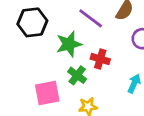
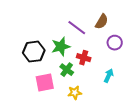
black hexagon: (32, 22) -> (34, 52), moved

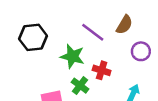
green star: (61, 47) -> (72, 56), turned 30
black hexagon: (34, 52) -> (33, 37), moved

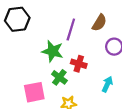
purple line: (93, 32) -> (71, 30), turned 70
black hexagon: (33, 37) -> (17, 19), moved

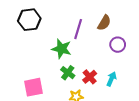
red cross: (79, 64) -> (90, 77), moved, turned 32
pink square: (34, 92) -> (33, 87), moved

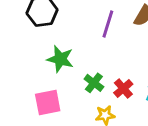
green star: (62, 49) -> (60, 59), moved

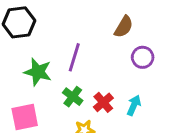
purple line: (108, 24) -> (74, 57), moved

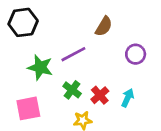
brown semicircle: (124, 27) -> (104, 26), moved
purple line: (74, 57) -> (73, 54), turned 45

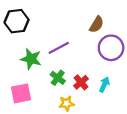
brown semicircle: (104, 26) -> (97, 24), moved
purple circle: (136, 54) -> (111, 48), size x1.5

